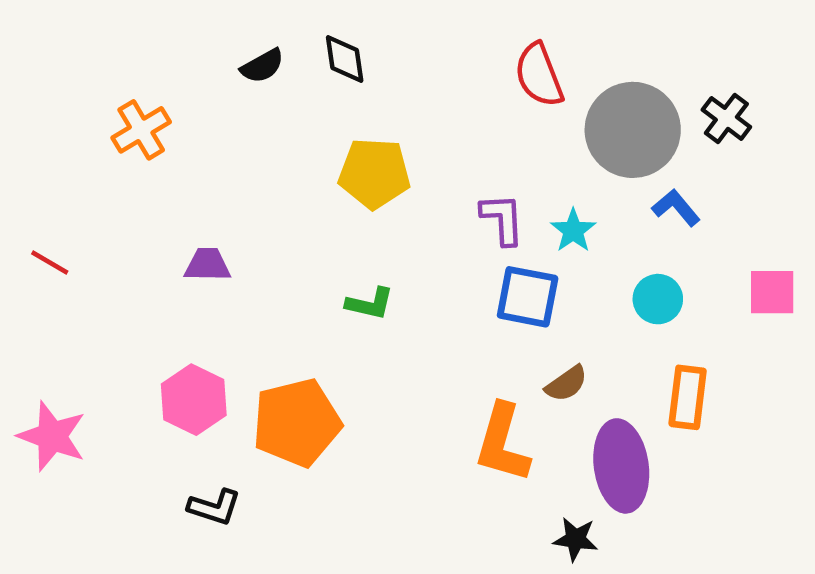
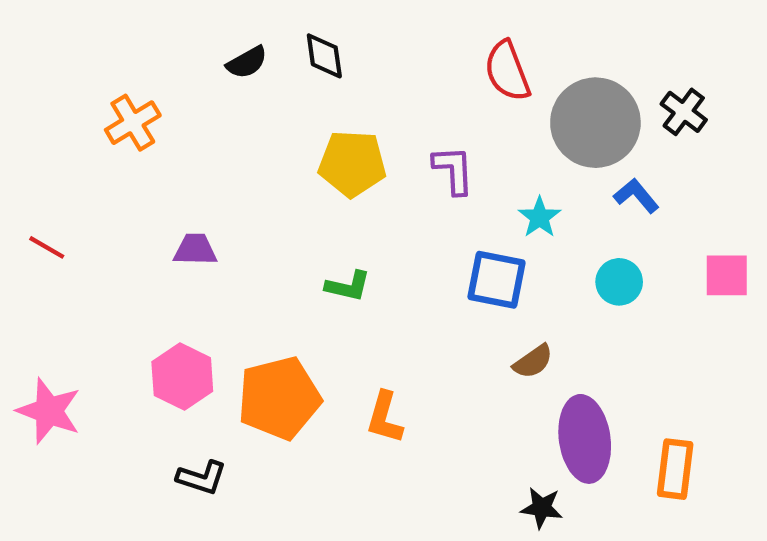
purple L-shape: (502, 219) -> (453, 170), moved
orange rectangle: (688, 397) -> (675, 469), moved
orange L-shape: (502, 443) -> (385, 417), moved, size x0.7

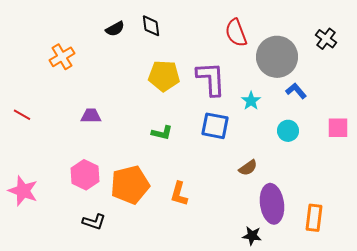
black cross: (684, 112) -> (326, 39), moved
purple L-shape: (453, 170) -> (211, 79), size x1.5
blue square: (496, 280) -> (215, 126), moved

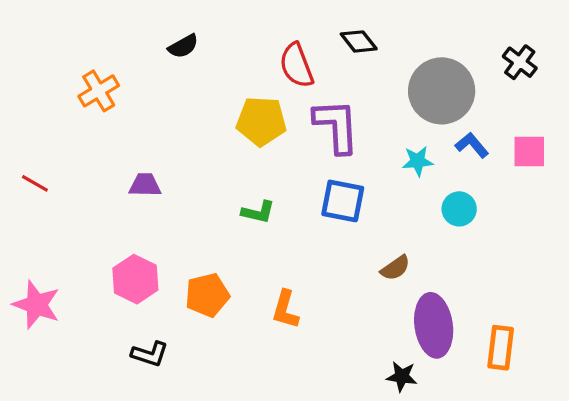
black diamond: (151, 26) -> (359, 41), moved, turned -30
red semicircle: (236, 33) -> (296, 65), moved
cyan star: (251, 101) -> (418, 161), moved, turned 30
pink square: (338, 128) -> (529, 152), moved
orange pentagon: (130, 185) -> (207, 295), size x0.7

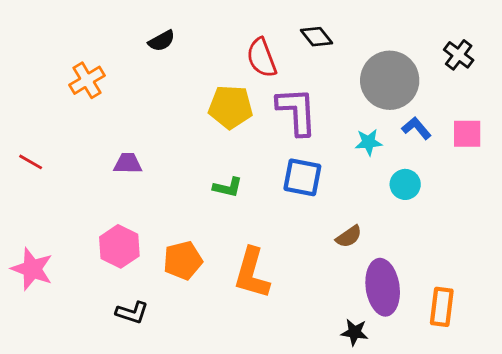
orange L-shape: (285, 309) -> (252, 273), size x1.5

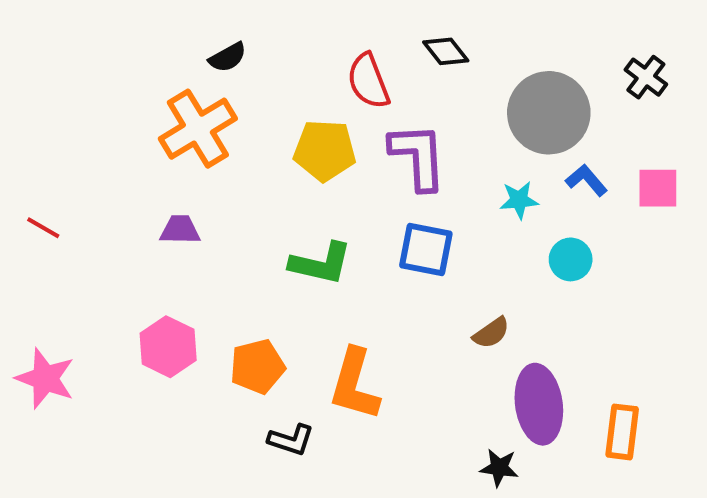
orange cross: (87, 80) -> (198, 129), moved, size x1.5
green L-shape: (228, 187) -> (321, 263), size x1.5
black L-shape: (132, 313) -> (291, 440), moved

